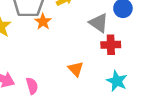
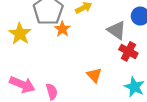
red cross: (111, 45) -> (128, 51), turned 30

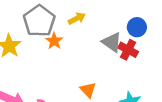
red cross: (128, 51) -> (128, 50), moved

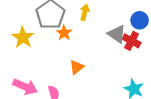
yellow arrow: (77, 18) -> (85, 12), turned -49
orange triangle: (88, 90) -> (77, 67), moved, turned 35

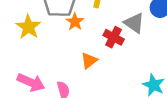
red cross: (132, 41) -> (114, 37), moved

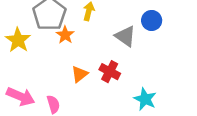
red cross: (114, 37) -> (110, 72), moved

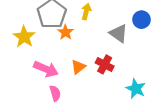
pink arrow: (21, 96) -> (46, 69), moved

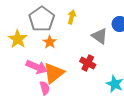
orange star: (66, 32) -> (50, 42), moved
orange triangle: (78, 67) -> (54, 73), moved, size x1.6

